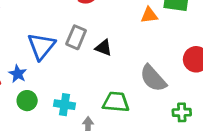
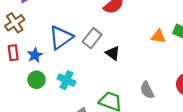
gray semicircle: (153, 78) -> (147, 90), size x0.7
cyan cross: (65, 105) -> (67, 80), moved

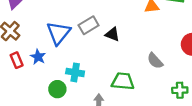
gray rectangle: (92, 38) -> (89, 25), turned 36
green circle: (36, 80) -> (57, 89), moved

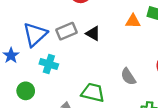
black triangle: (112, 34) -> (93, 33), moved
cyan cross: (75, 72) -> (49, 64), moved

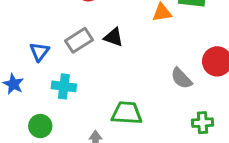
blue triangle: (35, 34) -> (39, 52), size x0.6
gray semicircle: (128, 77) -> (181, 78), moved

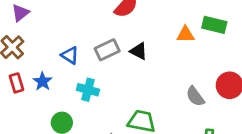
blue triangle: (39, 52) -> (70, 55), turned -42

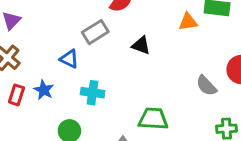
gray rectangle: (107, 50) -> (95, 32), moved
red rectangle: (16, 83) -> (16, 95), turned 42

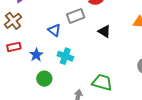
blue star: (44, 90) -> (36, 55), moved
red rectangle: (16, 95) -> (14, 47), turned 48

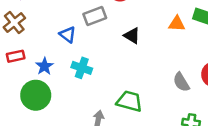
green circle: (44, 79) -> (36, 95), moved, size x1.5

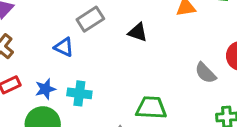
blue star: (44, 66) -> (45, 89), turned 30
cyan cross: (82, 68) -> (79, 93), moved

